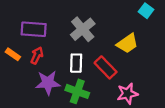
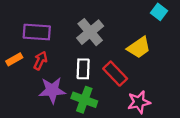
orange rectangle: (13, 54) -> (14, 59), turned -64

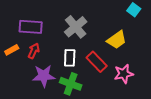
pink star: (139, 102) -> (124, 74), moved

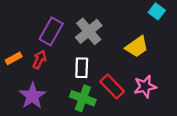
purple rectangle: (31, 27) -> (51, 31), moved, turned -65
red rectangle: (97, 62) -> (112, 87), moved
purple star: (44, 76) -> (32, 96), moved, turned -30

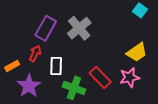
yellow trapezoid: (137, 47) -> (137, 52), moved
orange rectangle: (14, 58) -> (12, 66), moved
white rectangle: (82, 68) -> (56, 66), moved

